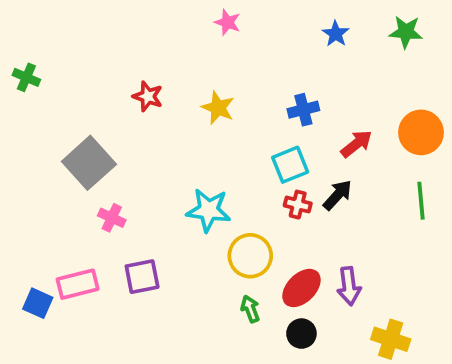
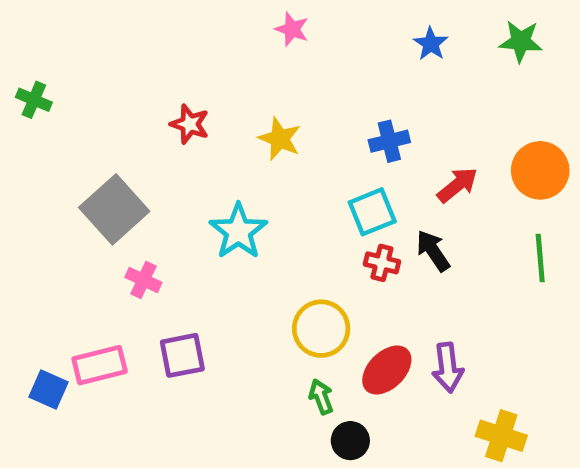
black arrow: (338, 195) -> (433, 251), turned -76
cyan star: (209, 210) -> (238, 231), moved, turned 30
black circle: (301, 334) -> (350, 441), moved

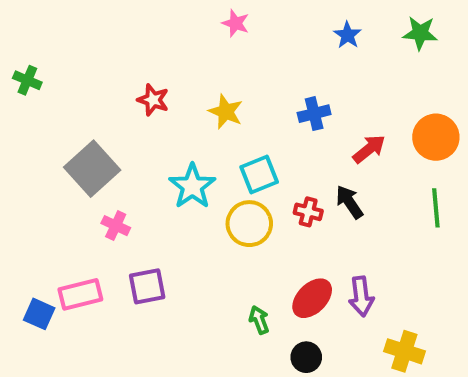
cyan square: (372, 212) -> (259, 174), moved
yellow circle: (321, 329) -> (249, 224), moved
black circle: (350, 441) -> (306, 357), moved

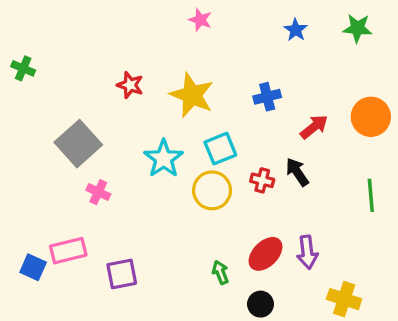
yellow star: (226, 112) -> (192, 95), size x1.5
green line: (436, 208) -> (371, 195), moved
purple square: (147, 286) -> (122, 274), moved

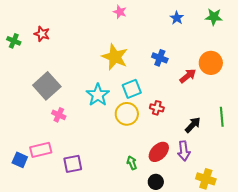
red star: (130, 85) -> (42, 34), moved
blue cross: (267, 97) -> (160, 58), turned 35
orange circle: (371, 117) -> (211, 63), moved
black arrow: (297, 172) -> (193, 125), moved, turned 78

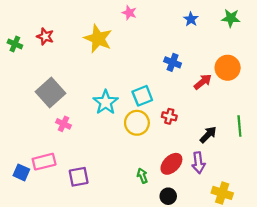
yellow star: (115, 57) -> (98, 39), moved

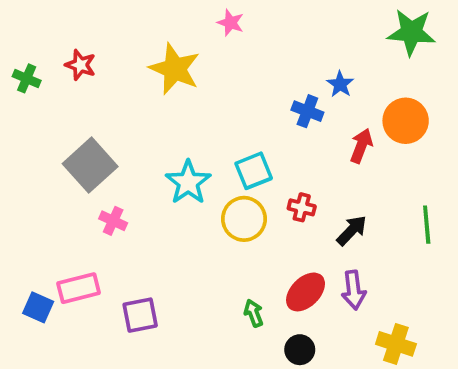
green star: (231, 18) -> (411, 32), size x1.4
blue star: (191, 19) -> (340, 84), moved
red arrow: (203, 82) -> (361, 146), turned -30
black arrow: (208, 135) -> (352, 230), moved

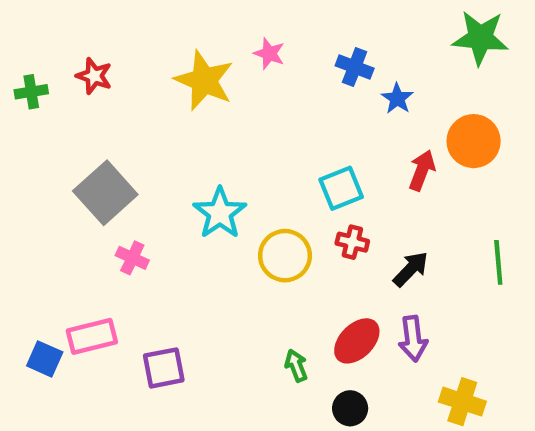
pink star: (231, 23) -> (269, 54), moved
green cross: (27, 78) -> (31, 92), turned -32
blue cross: (307, 111) -> (355, 67), moved
cyan square: (254, 171) -> (341, 188), moved

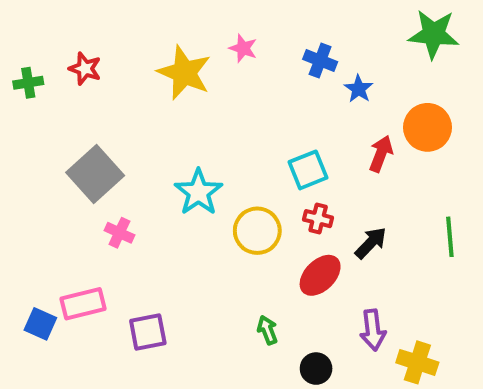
purple arrow: (413, 339) -> (373, 330), moved
red ellipse: (357, 341) -> (320, 275), moved

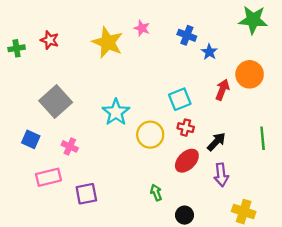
pink cross: (119, 233) -> (70, 146), moved
blue square: (40, 324) -> (31, 139), moved
purple arrow: (373, 330) -> (221, 175), moved

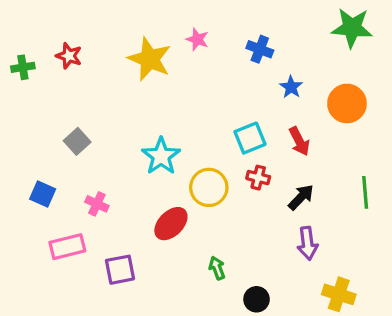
blue star: (209, 52) -> (291, 87), moved
red arrow: (222, 90) -> (299, 141), moved, turned 132
gray square: (56, 102) -> (77, 141), size x0.6
red ellipse: (187, 161) -> (171, 224), moved

